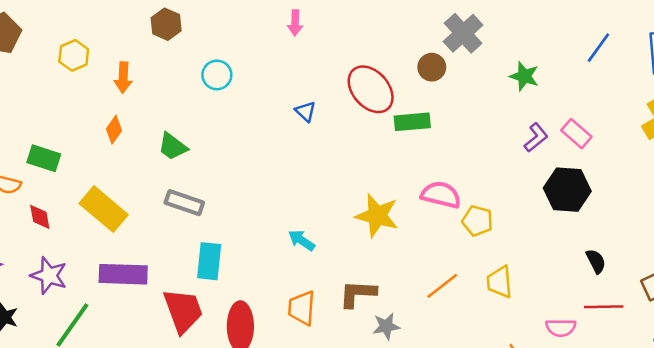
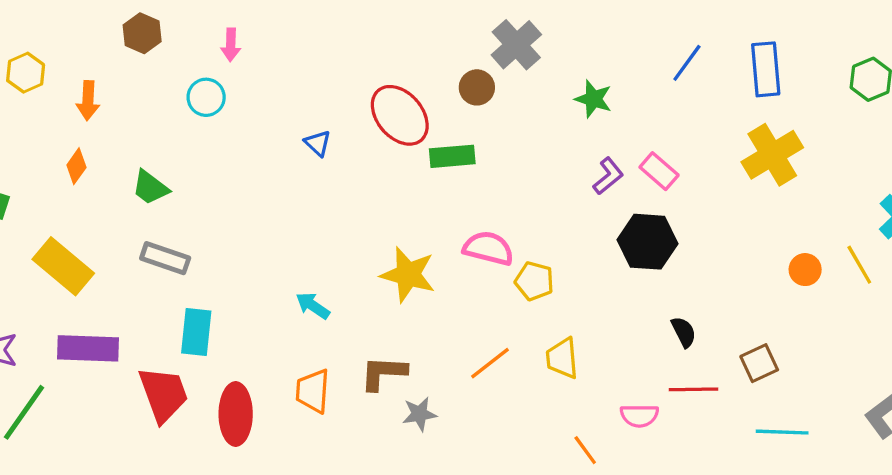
pink arrow: (295, 23) -> (231, 45), moved

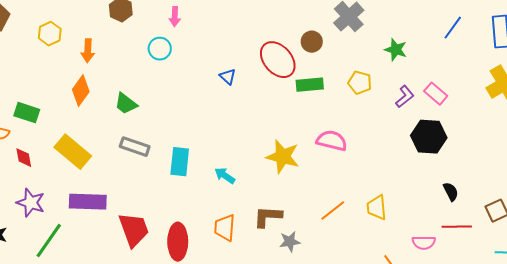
brown circle: (477, 87) -> (312, 42), moved
orange diamond: (76, 166) -> (81, 91), size x1.4
yellow pentagon: (534, 281) -> (360, 83), moved
cyan rectangle: (196, 332) -> (180, 162), moved

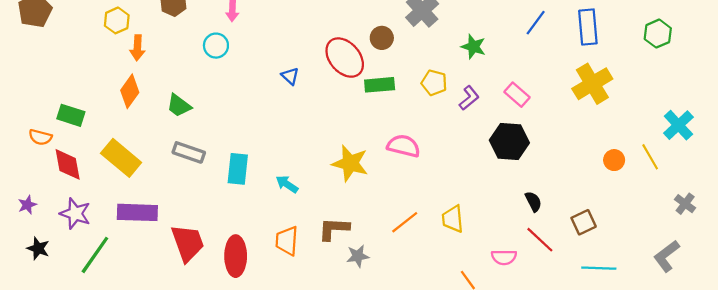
yellow hexagon: (50, 34) -> (117, 20), moved
purple L-shape: (405, 97) -> (469, 98), moved
red diamond: (24, 158) -> (68, 164), size x1.5
red line: (457, 227) -> (540, 240), turned 44

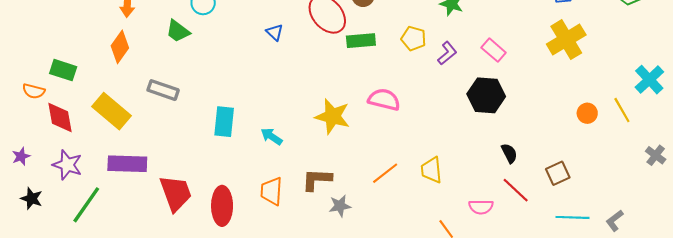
green trapezoid: (179, 106) -> (178, 31), moved
gray rectangle: (189, 152) -> (163, 90), moved
gray L-shape: (666, 256) -> (615, 221), moved, size x0.7

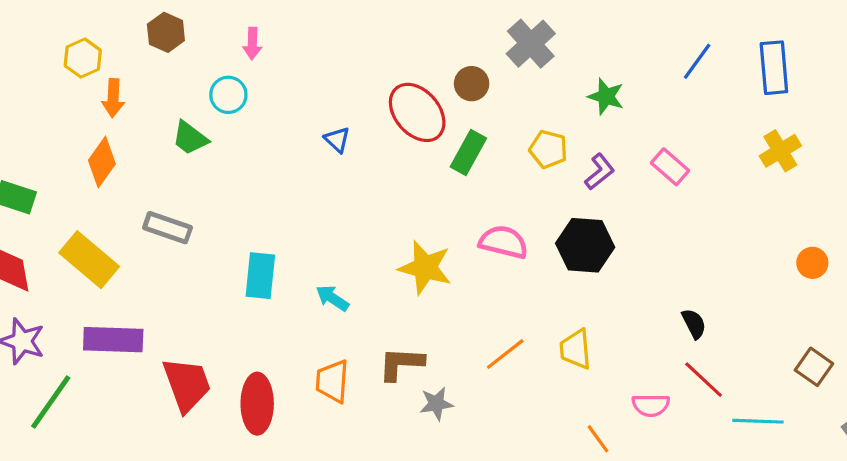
yellow cross: (566, 40) -> (780, 151), size x0.7
green rectangle: (361, 41) -> (468, 152), turned -56
black hexagon: (486, 95) -> (585, 245), moved
brown square: (558, 173) -> (814, 367), moved, turned -30
cyan line: (572, 217) -> (758, 421), moved

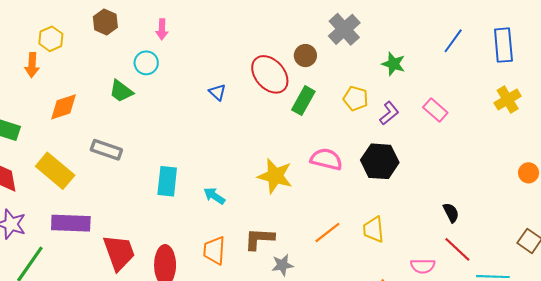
orange arrow: (113, 98) -> (32, 65), moved
orange diamond: (102, 162) -> (63, 107), turned 36

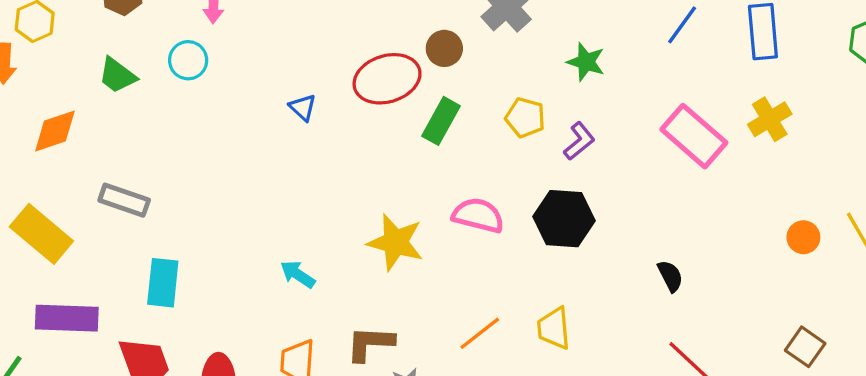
red ellipse: (270, 74) -> (387, 79), turned -66
green trapezoid: (121, 91) -> (117, 75), moved
pink rectangle: (435, 110) -> (694, 136), moved, size x1.6
cyan rectangle: (167, 181) -> (163, 283), moved
black semicircle: (451, 213) -> (670, 276), moved

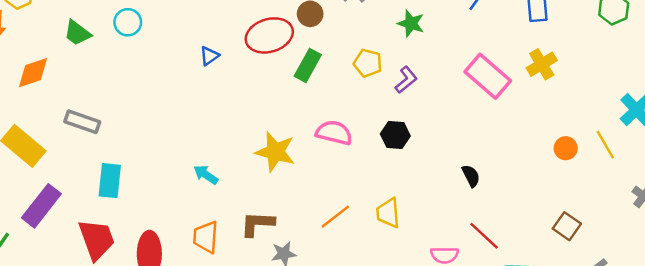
blue triangle: (303, 107) -> (209, 56), turned 42
black hexagon: (564, 219) -> (395, 135), size x0.7
purple rectangle: (67, 318) -> (41, 206), turned -54

